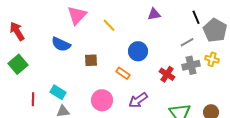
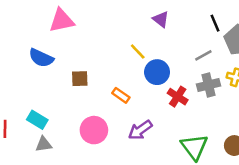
purple triangle: (154, 14) -> (161, 19), turned 48
pink triangle: (77, 15) -> (62, 21), turned 35
yellow line: (109, 25) -> (138, 52), moved
blue circle: (138, 51) -> (157, 72), moved

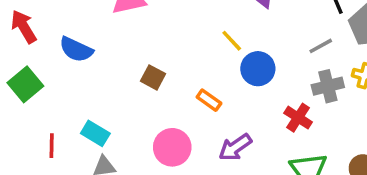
blue semicircle: (41, 58) -> (76, 49), moved
brown square: (80, 79) -> (153, 77), turned 30
red cross: (178, 97) -> (298, 118), moved

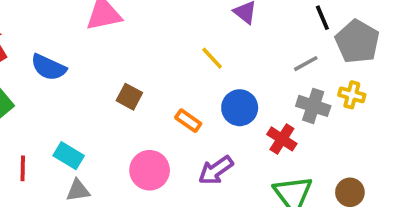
blue circle: (258, 69) -> (240, 108), moved
gray cross: (328, 86) -> (313, 106), turned 32

